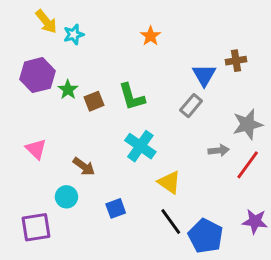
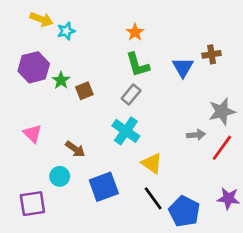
yellow arrow: (46, 21) -> (41, 19), turned -30
green L-shape: (132, 97) -> (138, 65), moved
gray rectangle: (191, 106) -> (131, 95), moved
blue square: (116, 208) -> (104, 187), size x1.6

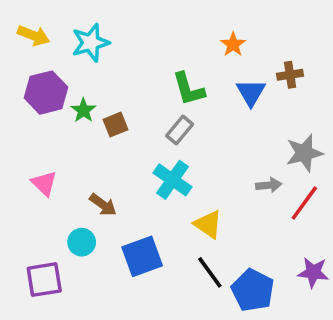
yellow arrow: (41, 19) -> (34, 36), moved
cyan star: (66, 31) -> (91, 43), size x1.5
orange star: (135, 32) -> (233, 44), moved

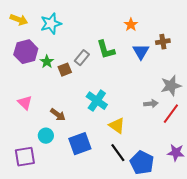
gray rectangle: (180, 130) -> (82, 58), moved

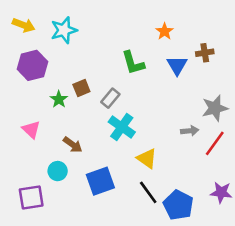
gray rectangle: (82, 58) -> (110, 98), moved
green star: (47, 62) -> (59, 99), moved

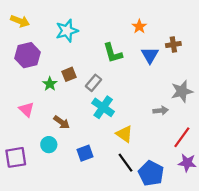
cyan star: (64, 30) -> (67, 31), moved
red line: (215, 143) -> (182, 137), moved
blue square: (100, 181) -> (85, 153), size x0.7
purple square: (31, 197) -> (16, 157), moved

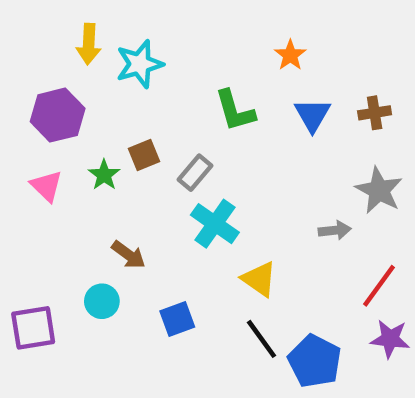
yellow arrow: (20, 21) -> (89, 44), moved, turned 72
brown cross: (173, 45) -> (375, 113), moved
gray star: (182, 91) -> (379, 190), turned -30
pink triangle: (26, 109) -> (46, 186), moved

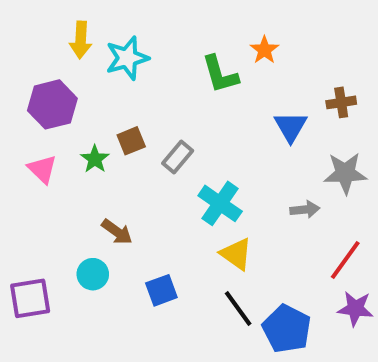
green L-shape: (235, 111) -> (220, 74), moved
blue triangle: (312, 115) -> (291, 127), moved
gray star: (379, 190) -> (345, 173), turned -30
cyan cross: (215, 224) -> (220, 203), moved

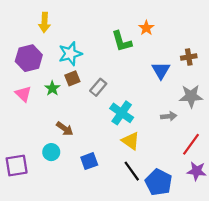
cyan star: (127, 58) -> (70, 54), moved

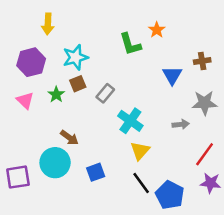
yellow triangle: (131, 141) -> (140, 151), turned 36
cyan circle: (51, 152) -> (55, 163), size x1.6

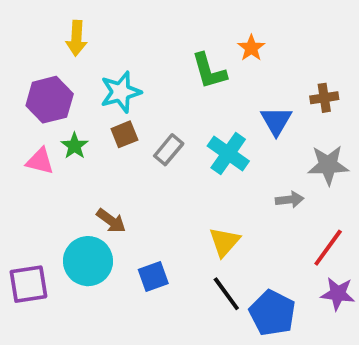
green star: (56, 94) -> (75, 146), moved
pink triangle: (25, 100) -> (40, 161), turned -30
cyan cross: (130, 121) -> (228, 154), moved

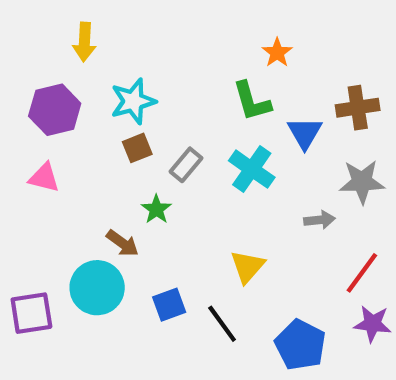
green L-shape: (209, 71) -> (252, 101), moved
brown cross: (324, 98) -> (358, 108), size x1.4
green star: (75, 146) -> (156, 209), moved
black line: (226, 294) -> (222, 324), moved

